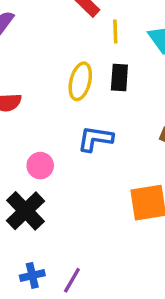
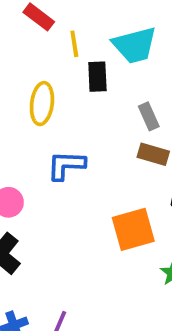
black rectangle: (119, 78) -> (97, 77), moved

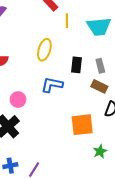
black rectangle: (97, 77) -> (77, 65), moved

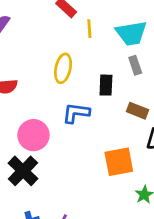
gray rectangle: (100, 66) -> (135, 65), moved
pink circle: (18, 99) -> (33, 135), size x1.5

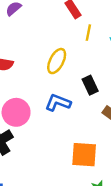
black rectangle: (106, 85) -> (90, 85), turned -42

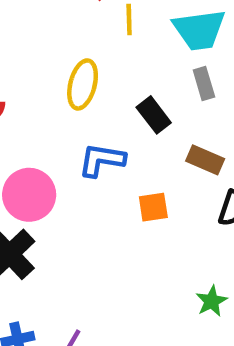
orange square: (84, 155) -> (153, 207), moved, size x0.6

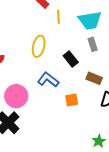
blue L-shape: (102, 160) -> (48, 80), turned 30

